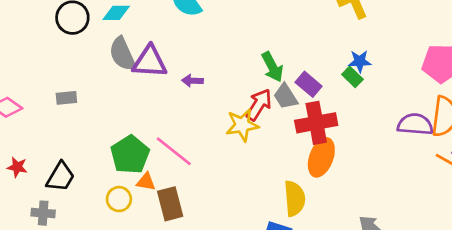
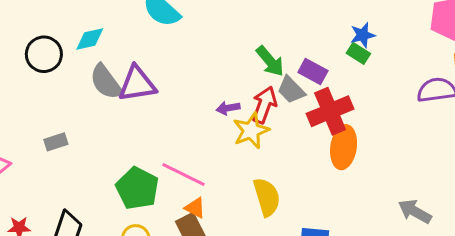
purple arrow: (193, 81) -> (228, 108), moved
orange triangle: (146, 182) -> (195, 208), moved, turned 30
yellow semicircle: (295, 199) -> (267, 197), moved

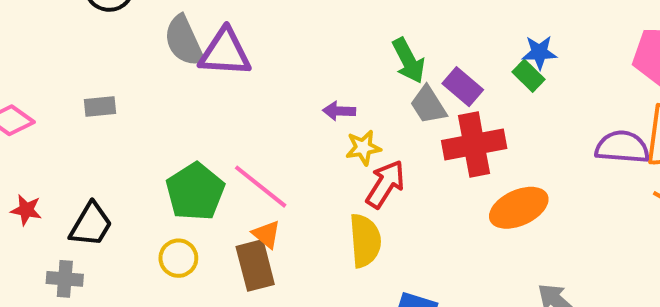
red arrow: (264, 105) -> (385, 184), moved
yellow star: (251, 131) -> (363, 148), size x0.7
orange ellipse: (344, 147) -> (519, 208), moved, turned 45

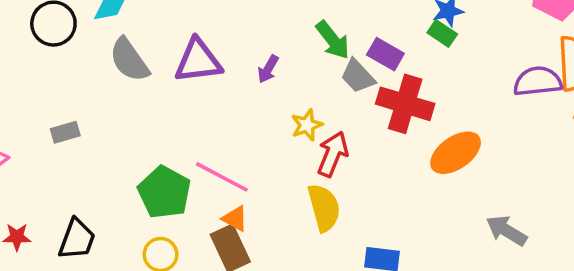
purple triangle: (225, 53) -> (198, 61), moved
purple arrow: (339, 111) -> (268, 69), moved, turned -52
red cross: (474, 145) -> (405, 104), turned 38

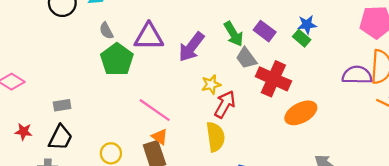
purple rectangle: (385, 54) -> (265, 31), moved
gray semicircle: (129, 60) -> (106, 31), size x0.6
purple arrow: (268, 69) -> (191, 47), size x1.8
gray rectangle: (65, 132) -> (62, 105), moved
green pentagon: (164, 192) -> (117, 60), moved

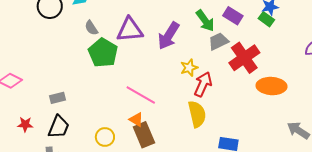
gray trapezoid: (246, 58) -> (218, 41), turned 105
red cross: (273, 79) -> (244, 58), turned 36
orange ellipse: (301, 113) -> (271, 86), turned 36
orange triangle: (160, 137) -> (136, 120), moved

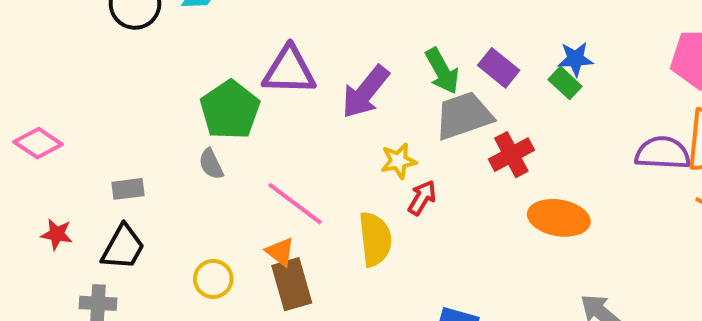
gray semicircle: (91, 28) -> (211, 164), moved
gray trapezoid: (218, 41) -> (464, 116), size x1.4
red cross: (244, 58) -> (511, 155), size x0.7
red arrow: (203, 84) -> (422, 198), size x0.7
yellow semicircle: (197, 114) -> (375, 239), moved

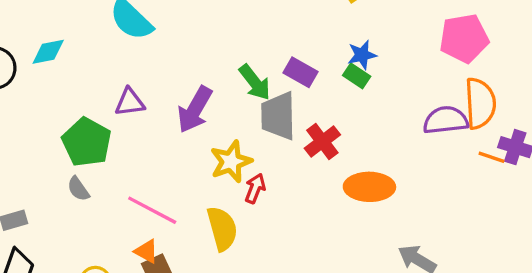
purple triangle: (289, 71) -> (130, 102), size x0.7
gray trapezoid: (464, 116) -> (278, 116), turned -63
yellow star: (398, 161) -> (231, 162), size x1.4

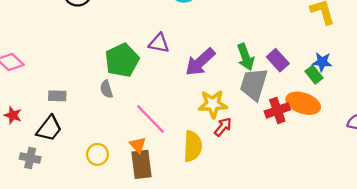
orange ellipse: (369, 187) -> (303, 103), moved

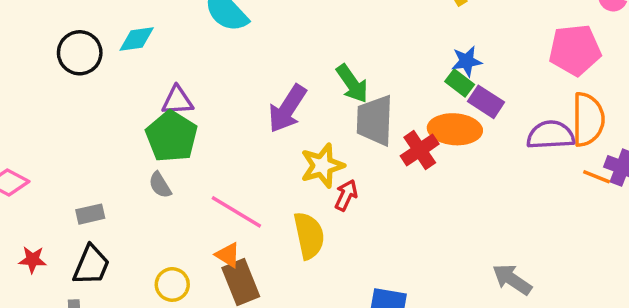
purple triangle: (159, 43) -> (177, 101), moved
purple rectangle: (278, 60) -> (486, 102), moved

